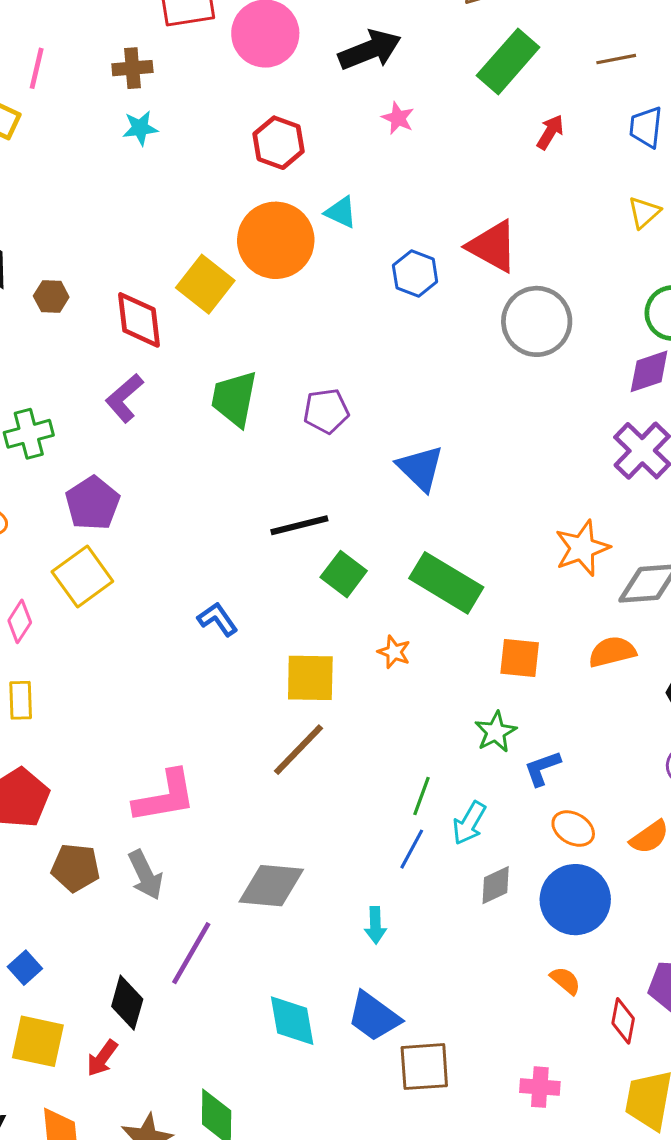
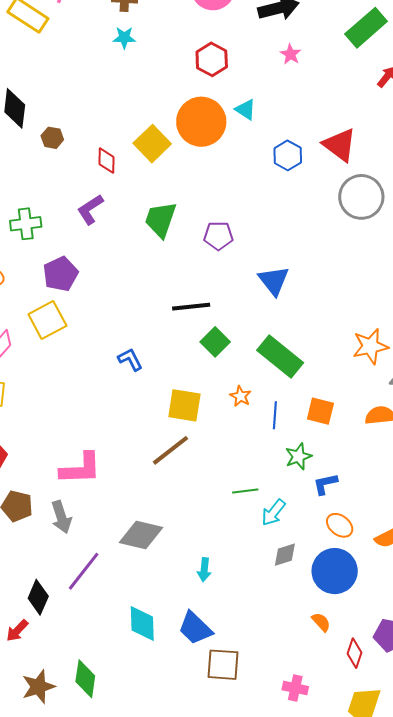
red diamond: (139, 320) -> (107, 161), size x0.7
green line: (421, 796) -> (245, 491), turned 55
blue line: (412, 849) -> (275, 415), moved, turned -32

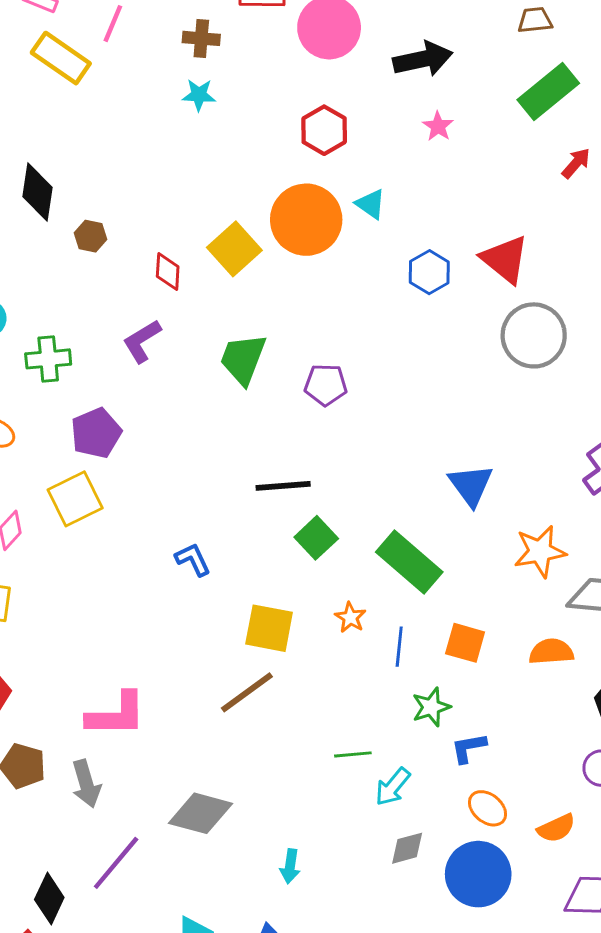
blue triangle: (274, 281) -> (471, 485), moved

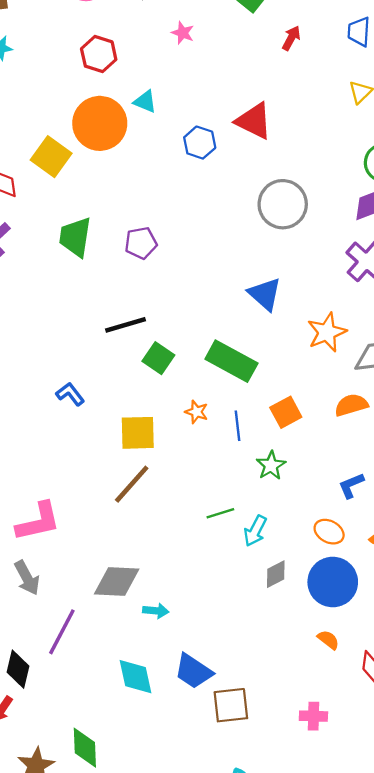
gray circle: (534, 335) -> (283, 204), moved
orange square: (465, 643) -> (286, 412), turned -32
blue L-shape: (469, 748) -> (351, 485), moved
cyan arrow: (290, 866) -> (156, 611), moved, turned -80

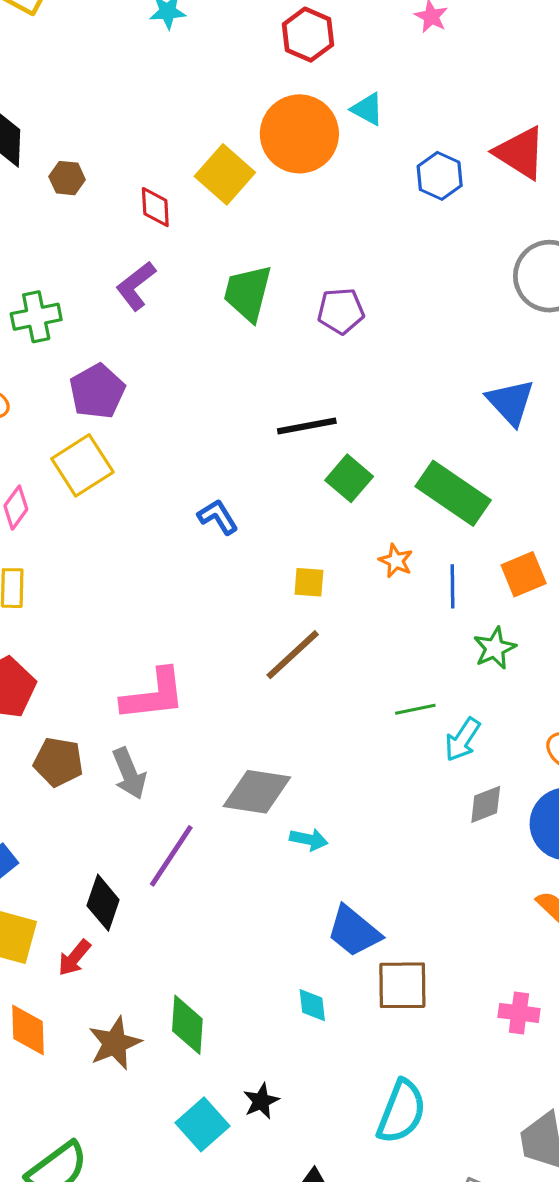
yellow square: (138, 433) -> (309, 582), size x0.6
cyan diamond: (136, 677) -> (312, 1005), moved, size x0.6

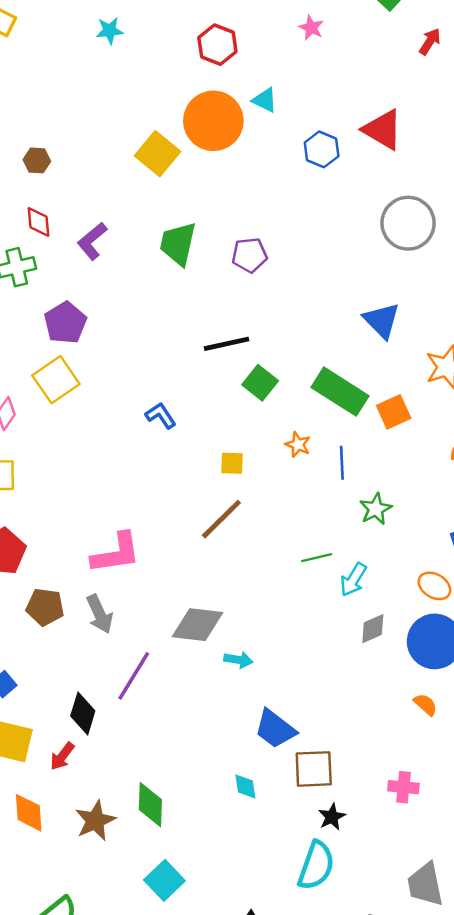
red diamond: (155, 207) -> (39, 222), moved
orange square: (524, 574) -> (394, 412), moved
black star: (261, 1101) -> (332, 817), moved

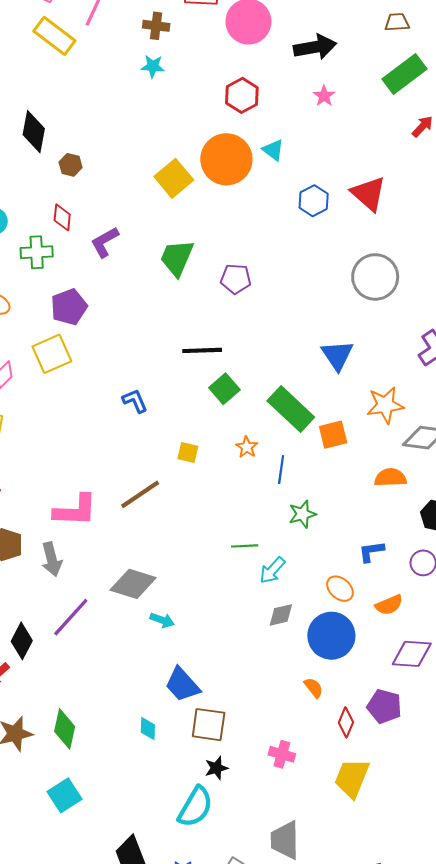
brown line: (221, 519) -> (140, 494), moved

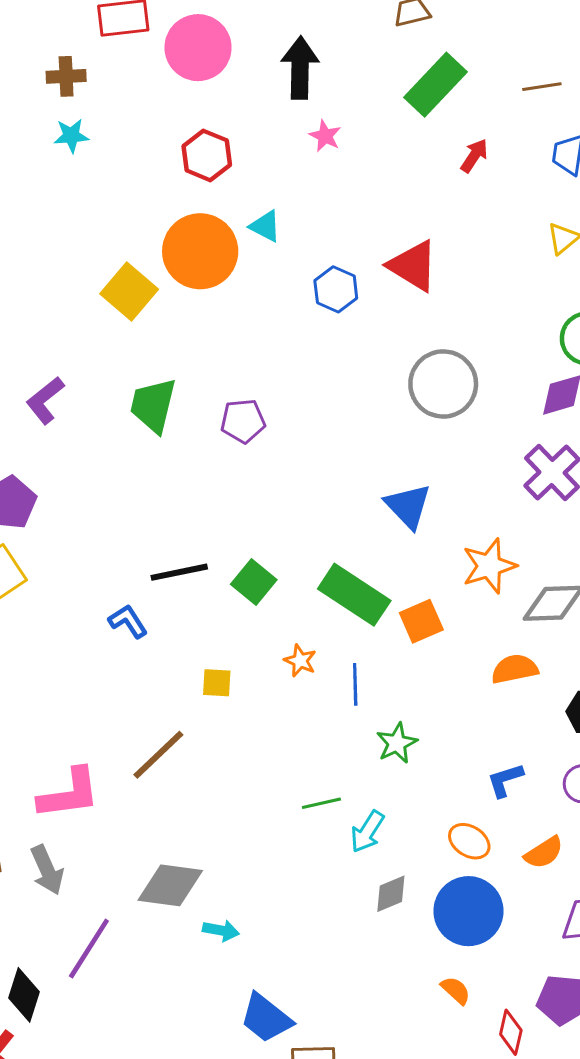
black arrow: (315, 47) -> (300, 68), turned -69
black line: (202, 350) -> (179, 572), moved

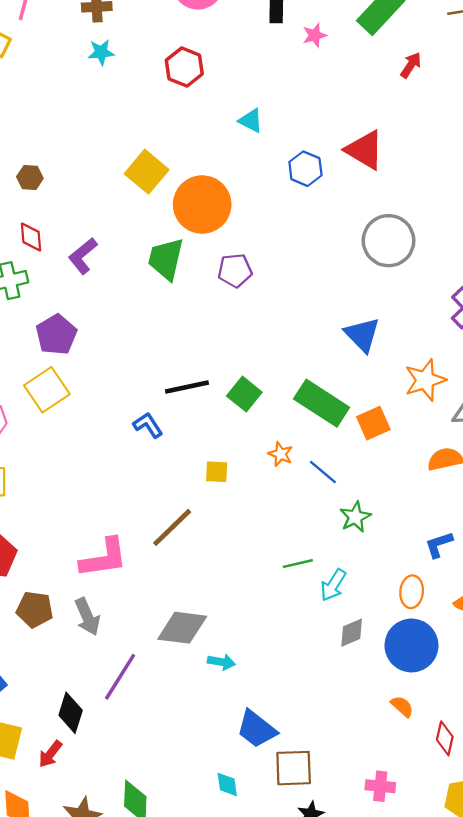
pink star: (325, 136) -> (315, 35), moved, turned 30
red hexagon: (207, 155) -> (184, 67), moved
orange circle: (200, 251) -> (202, 205), moved
blue line: (355, 684) -> (323, 472), turned -48
orange ellipse: (469, 841) -> (412, 592), turned 64

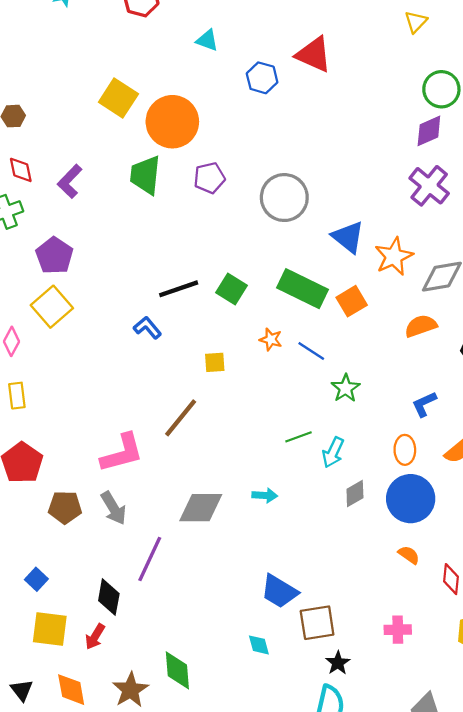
gray circle: (389, 241) -> (284, 198), moved
blue triangle: (362, 335) -> (348, 237), moved
cyan arrow: (221, 662) -> (265, 495), moved

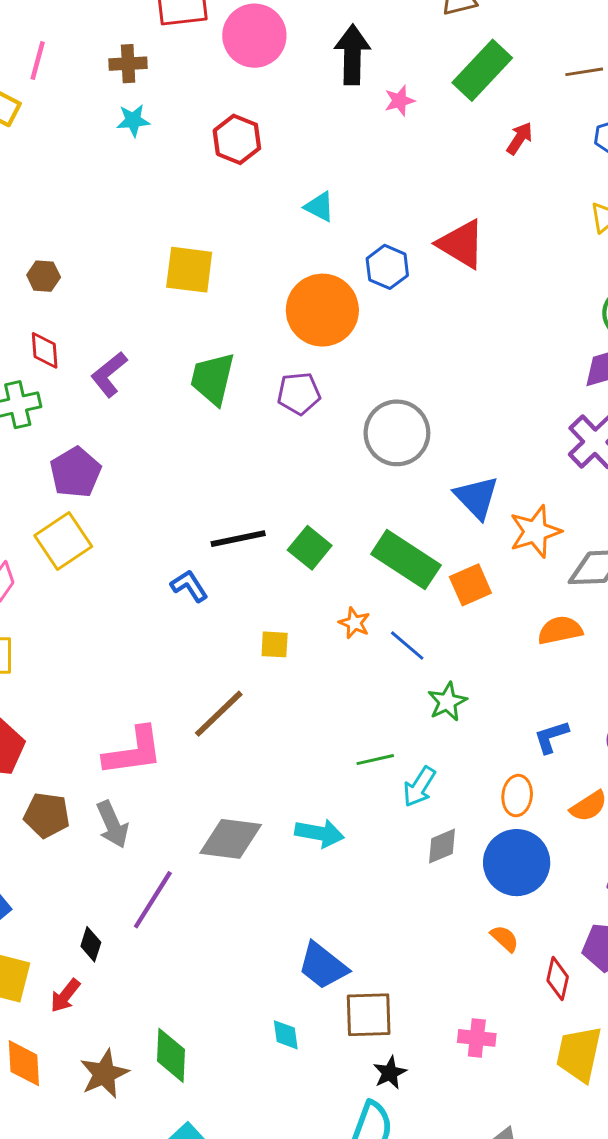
yellow square: (118, 98) -> (189, 270), turned -33
orange circle: (172, 122) -> (322, 310), moved
cyan arrow: (265, 495) -> (319, 833), size x1.4
black diamond: (109, 597) -> (91, 944), size x0.7

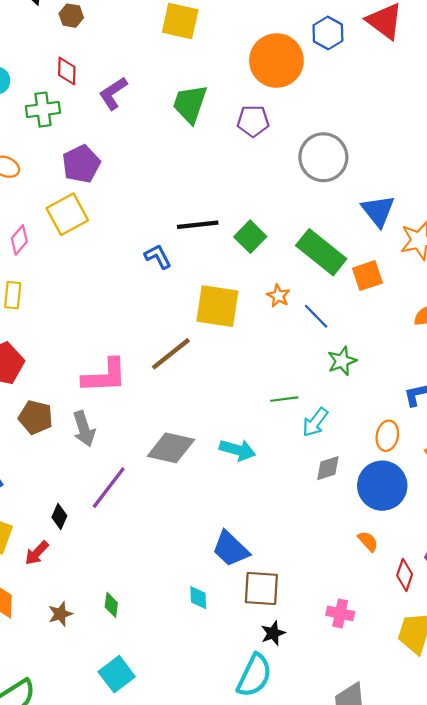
yellow square: (275, 644) -> (217, 306), size x2.0
green diamond: (171, 1055) -> (111, 605), size x0.6
brown star: (104, 1074) -> (60, 614), size x0.7

